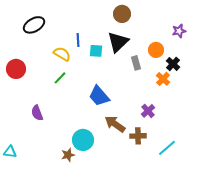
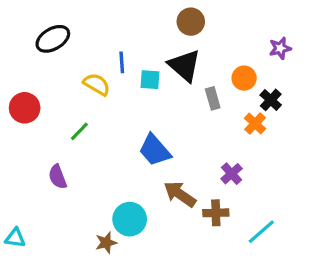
black triangle: (118, 42) -> (185, 65), turned -35
green line: (60, 78) -> (79, 131), moved

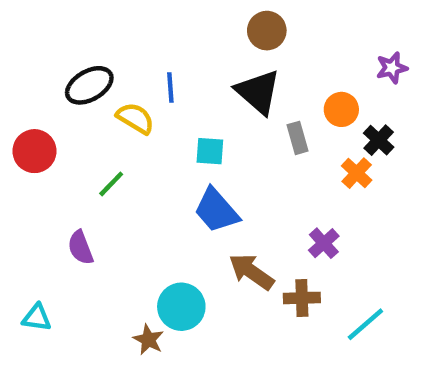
black ellipse: (53, 39) -> (89, 85), moved
cyan square: (150, 80) -> (210, 151), moved
cyan triangle: (15, 238) -> (37, 318), moved
brown star: (106, 243) -> (148, 340), turned -30

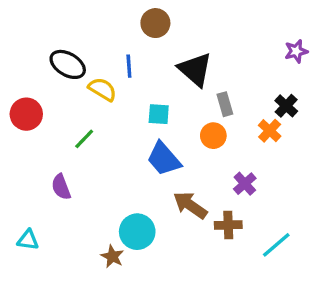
brown circle: (267, 31) -> (155, 23), moved
black ellipse: (89, 85) -> (68, 64), turned 60
orange circle: (341, 109) -> (213, 136), moved

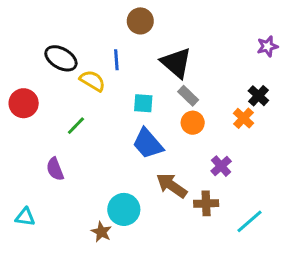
gray rectangle: (225, 104) -> (188, 96), moved, turned -30

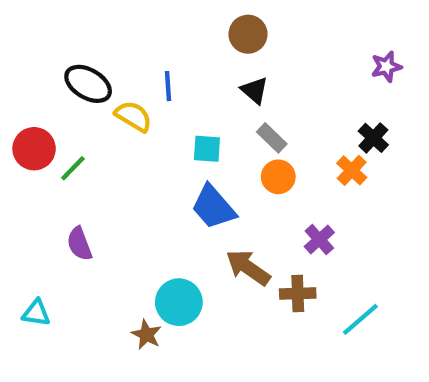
brown circle: (140, 21) -> (248, 34), moved
black triangle: (176, 63) -> (254, 90), size x0.6
green line: (76, 126) -> (73, 168), moved

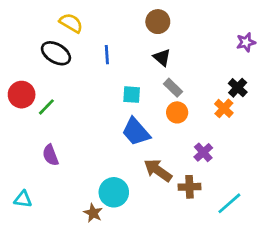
yellow semicircle: (133, 116) -> (71, 23), moved

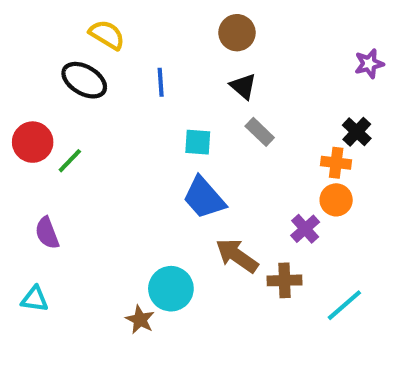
orange cross: (224, 108) -> (336, 163), turned -36
orange circle: (177, 112) -> (336, 200), moved
purple semicircle: (50, 155) -> (47, 233), moved

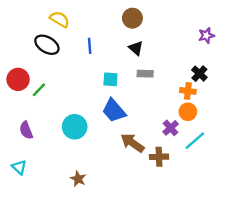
gray rectangle: (260, 132) -> (145, 74), turned -42
cyan circle: (171, 289) -> (75, 127), moved
cyan triangle: (35, 299) -> (19, 167), turned 35
cyan line: (344, 305) -> (195, 141), moved

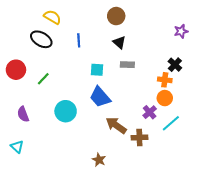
green line: (39, 90) -> (43, 79), moved
brown star: (78, 179) -> (99, 160), moved

